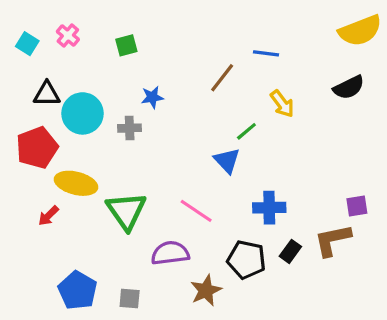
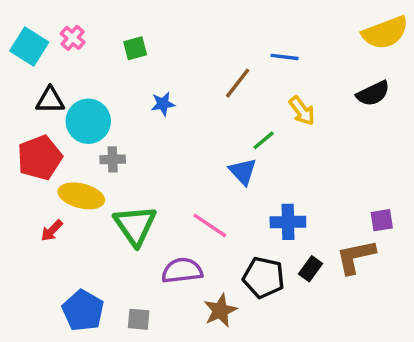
cyan square: (27, 44) -> (29, 47), size x1.5
gray cross: (130, 128) -> (113, 159), moved

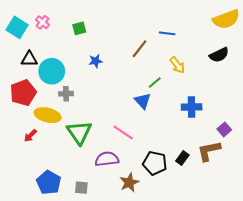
purple square: (382, 220) -> (224, 129), turned -32
blue cross: (288, 222) -> (192, 107), moved

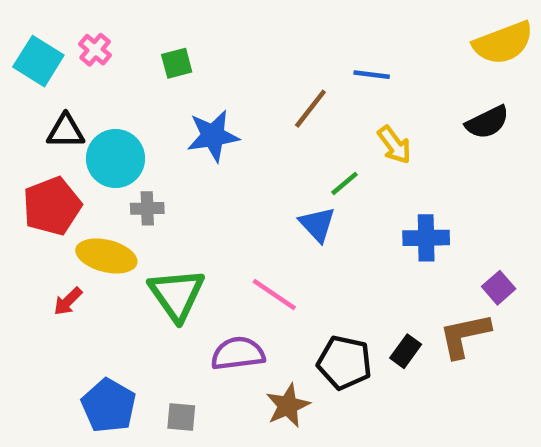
blue star: (96, 61) -> (213, 136), size x1.6

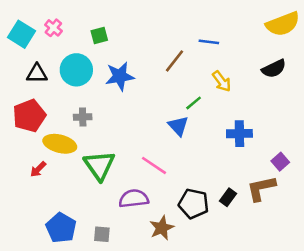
cyan circle: (115, 158) -> (76, 70), moved

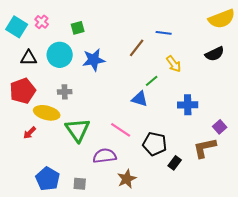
blue triangle: (178, 126) -> (140, 99), turned -30
black rectangle: (228, 197) -> (175, 163), moved
black pentagon: (194, 204) -> (155, 144), moved

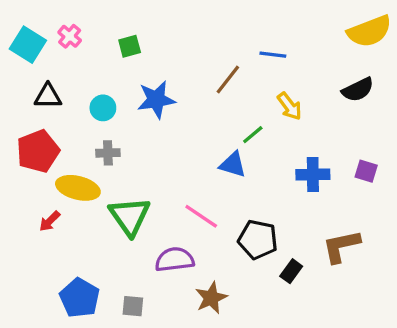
cyan circle: (60, 55) -> (103, 108), moved, size x0.6
purple square: (220, 127) -> (366, 171), moved, turned -32

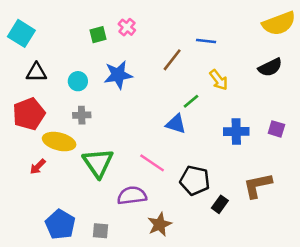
pink cross: (70, 36) -> (127, 27), moved

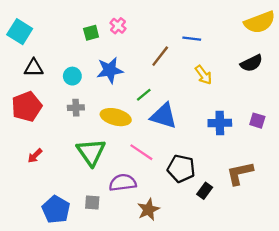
green line: (191, 101) -> (144, 95), moved
blue triangle: (176, 124) -> (164, 116), size x1.4
yellow ellipse: (59, 142) -> (116, 117), moved
gray square: (101, 231) -> (92, 203), moved

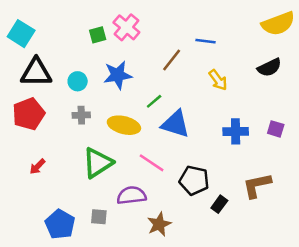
pink cross: (118, 26) -> (126, 27), size x1.5
black triangle: (34, 68) -> (36, 72), size x1.5
green triangle: (91, 152) -> (98, 163), turned 32

